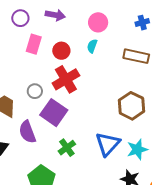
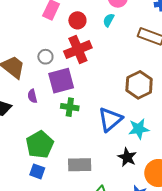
purple square: (54, 113) -> (61, 81), turned 32
purple semicircle: (27, 132) -> (32, 96), size x0.6
green cross: (67, 148) -> (70, 107), moved, turned 36

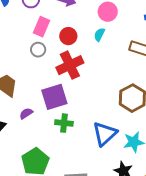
gray circle: (45, 57) -> (38, 50), moved
purple semicircle: (32, 96) -> (26, 113), turned 72

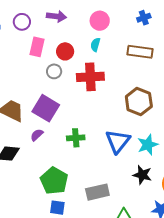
gray circle: (38, 50) -> (54, 71), moved
red cross: (70, 65) -> (90, 77), moved, turned 32
purple square: (54, 97) -> (46, 108), moved, turned -32

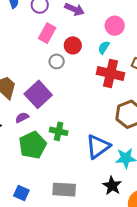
red cross: (90, 77) -> (110, 74), moved
green pentagon: (54, 181) -> (33, 145), moved

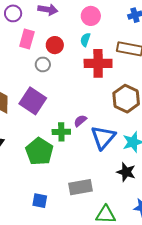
purple semicircle: (22, 117) -> (80, 121), moved

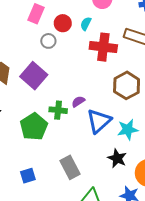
cyan semicircle: (85, 40) -> (86, 24), moved
gray rectangle: (81, 187) -> (70, 167), turned 65
blue square: (40, 201) -> (28, 176), turned -35

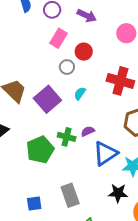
cyan semicircle: (86, 24) -> (80, 93), moved
black star: (117, 158) -> (118, 193), turned -30
blue square: (28, 176) -> (34, 203), moved

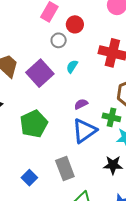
green cross: (67, 137) -> (111, 117), moved
blue triangle: (105, 153) -> (84, 131), moved
blue square: (34, 203) -> (29, 178), turned -35

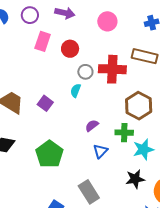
gray circle: (59, 40) -> (85, 72), moved
purple square: (40, 73) -> (45, 103), size x0.6
blue triangle: (84, 131) -> (100, 151), size x0.6

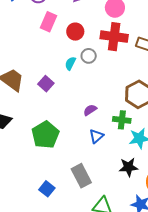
red cross: (112, 69) -> (114, 37), moved
cyan semicircle: (76, 90) -> (70, 63), moved

